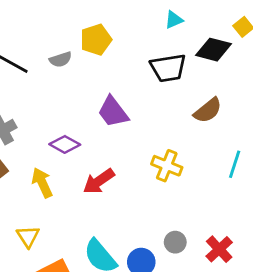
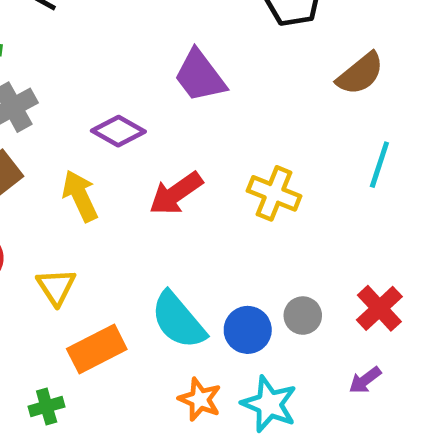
cyan line: (235, 164) -> (379, 165), moved
yellow cross: (167, 166) -> (274, 193), moved
gray circle: (175, 242) -> (303, 316), moved

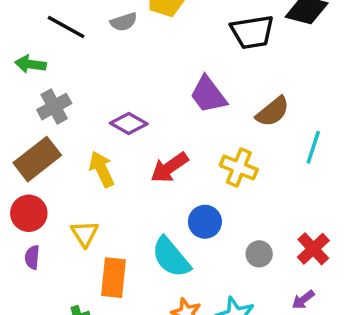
brown semicircle: (360, 74) -> (273, 112), moved
purple trapezoid: (200, 76) -> (208, 95), moved
blue circle: (248, 330) -> (205, 222), moved
orange rectangle: (97, 349) -> (113, 278), turned -57

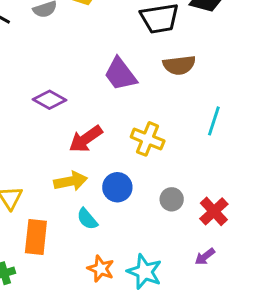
brown semicircle: (273, 112) -> (179, 65), moved, turned 32
yellow arrow: (102, 169) -> (71, 181), moved, turned 104
gray circle: (259, 254) -> (172, 199), moved
cyan semicircle: (171, 257) -> (87, 219), size x0.6

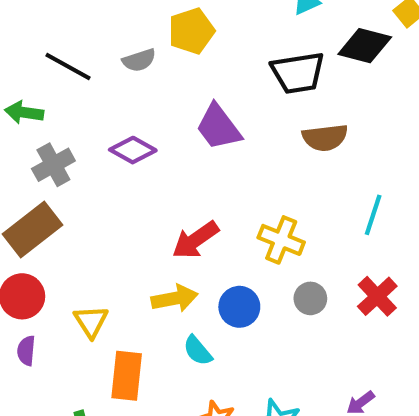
purple trapezoid: (120, 74) -> (218, 127), moved
purple diamond: (49, 100) -> (133, 150), moved
gray circle: (172, 199) -> (310, 298), moved
red cross: (214, 211) -> (377, 296), moved

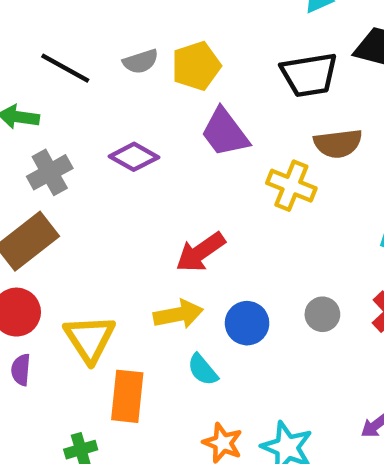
yellow pentagon: (191, 31) -> (196, 66), moved
yellow cross: (281, 240) -> (291, 186), moved
yellow triangle: (91, 321) -> (90, 339), size x1.4

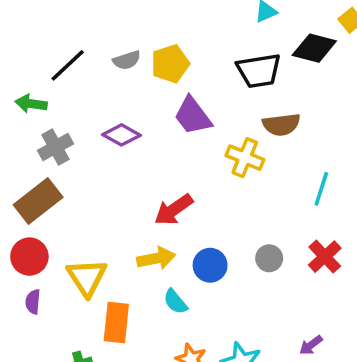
black line: (65, 68) -> (68, 65), turned -72

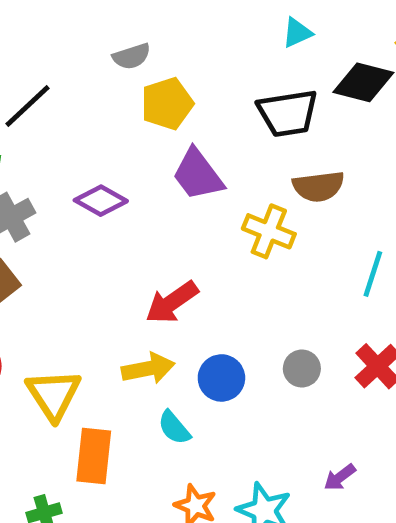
gray semicircle: (127, 60) -> (132, 56), moved
purple arrow: (311, 345) -> (340, 477), moved

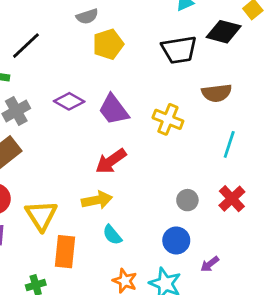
purple trapezoid: (198, 175) -> (114, 110), moved
brown semicircle: (318, 186) -> (217, 93), moved
blue circle: (221, 378) -> (176, 240), moved

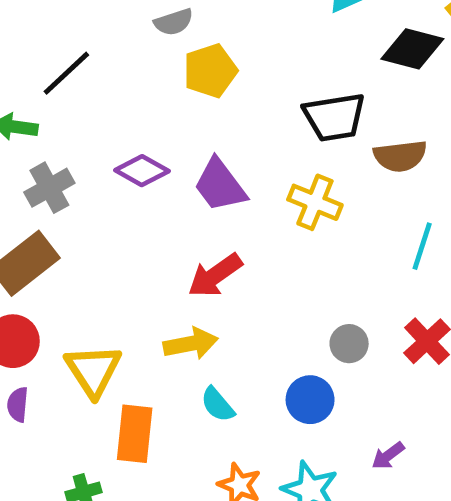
black trapezoid: (179, 50) -> (334, 117), moved
blue circle: (176, 240) -> (310, 400), moved

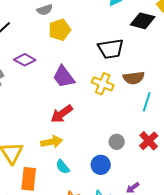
brown semicircle: (400, 156) -> (134, 78), moved
purple diamond: (142, 171) -> (25, 60), moved

